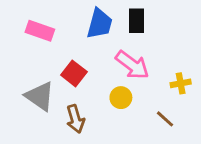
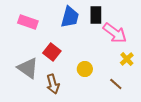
pink arrow: (132, 65) -> (115, 33), moved
yellow cross: (181, 83) -> (127, 59), turned -32

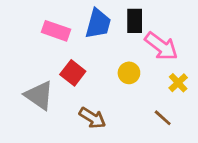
pink rectangle: (28, 22) -> (56, 31), moved
yellow circle: (85, 69) -> (129, 73), moved
brown arrow: (53, 84) -> (92, 118), moved, turned -42

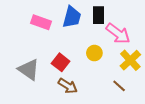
red square: (73, 73) -> (61, 62), moved
yellow cross: (178, 83) -> (130, 60), size x1.5

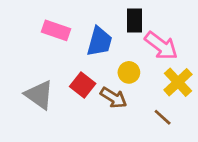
blue trapezoid: (72, 17) -> (99, 42), moved
brown arrow: (68, 86) -> (113, 98), moved

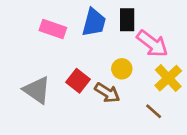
blue trapezoid: (99, 42) -> (94, 22), moved

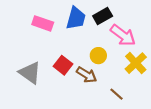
black rectangle: (127, 20) -> (103, 16), turned 60
brown line: (154, 111) -> (117, 94), moved

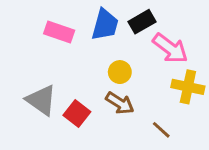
yellow circle: (98, 56) -> (120, 72), moved
yellow cross: (136, 63) -> (188, 87), turned -35
red square: (63, 65) -> (77, 114), moved

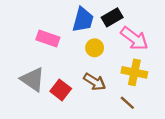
pink rectangle: (59, 32) -> (48, 38), moved
yellow circle: (120, 72) -> (95, 48), moved
yellow cross: (188, 87) -> (134, 72), moved

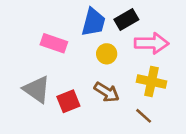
pink arrow: (134, 38) -> (151, 43), turned -36
red square: (61, 90) -> (68, 101), turned 30

